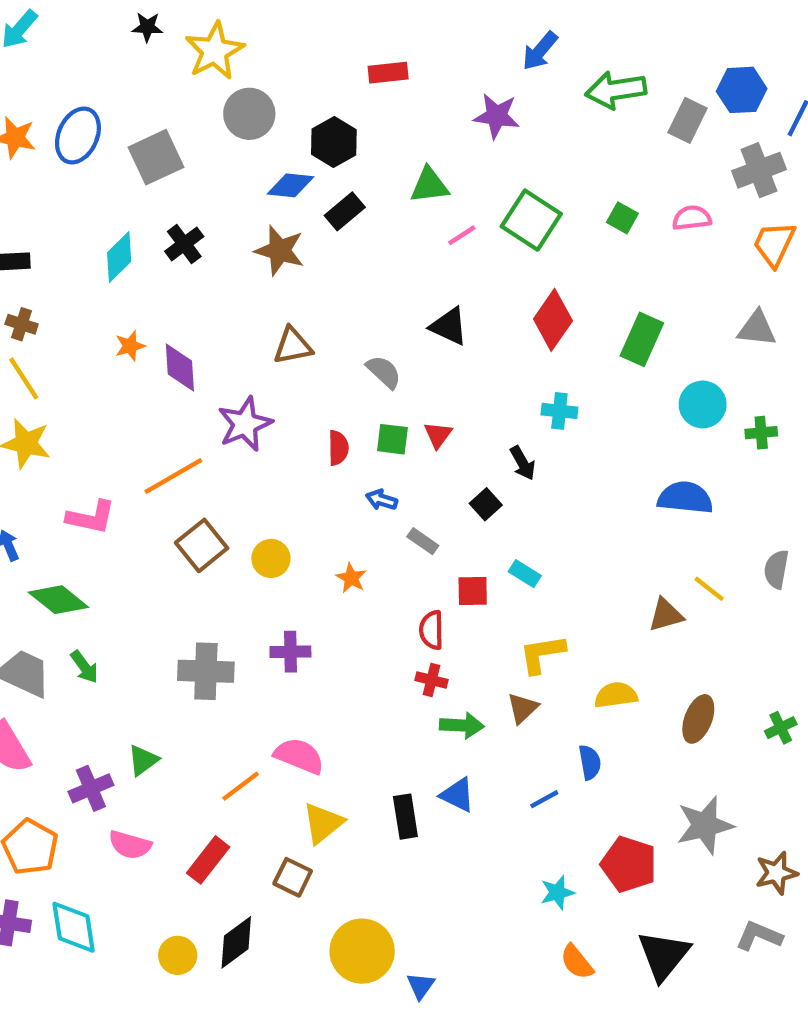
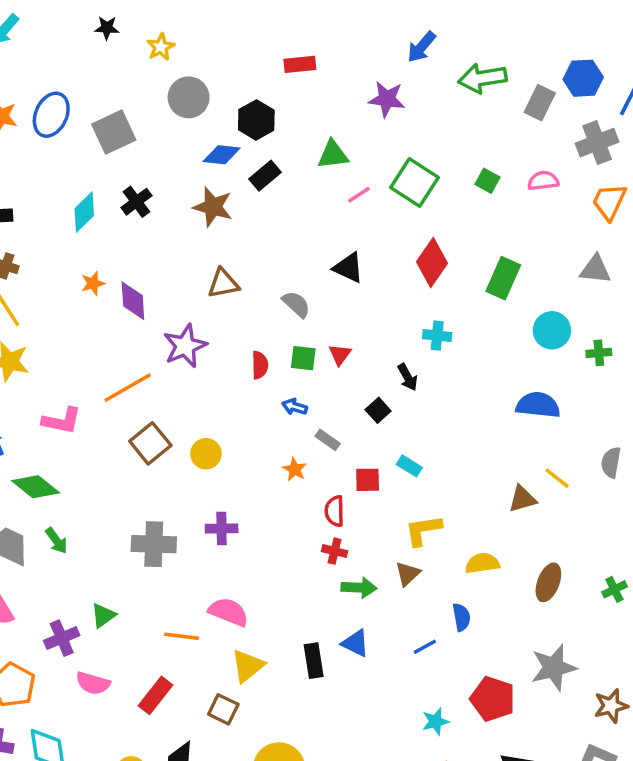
yellow star: (215, 51) -> (161, 47), size x0.6
orange star: (351, 578) -> (295, 469), moved
orange line: (241, 786) -> (182, 636), turned 44

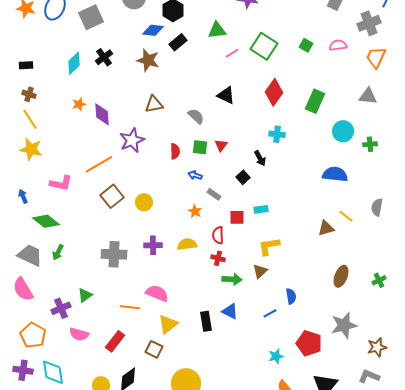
cyan rectangle: (409, 466) -> (261, 209), turned -40
green arrow: (56, 541) -> (58, 252), turned 63
yellow semicircle: (482, 563) -> (187, 244), moved

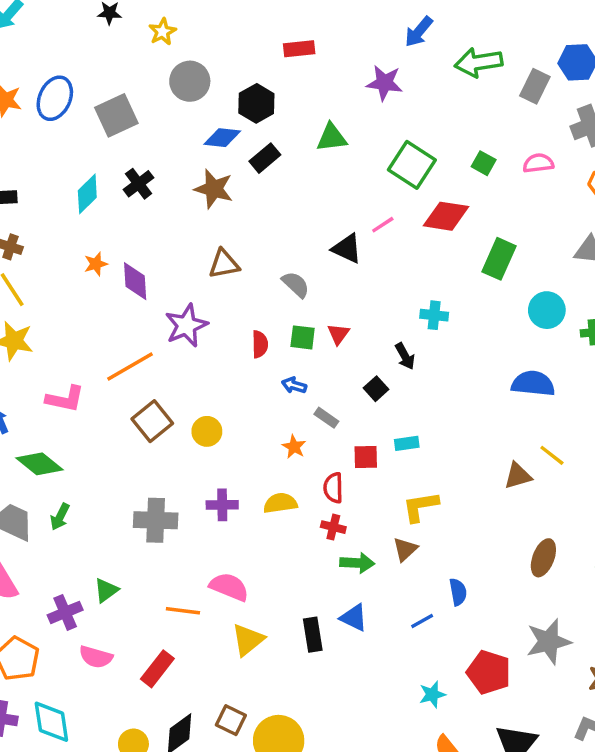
pink line: (232, 53) -> (383, 225), moved
red diamond: (274, 92) -> (446, 216), moved, turned 64
brown square: (154, 349) -> (231, 720), moved

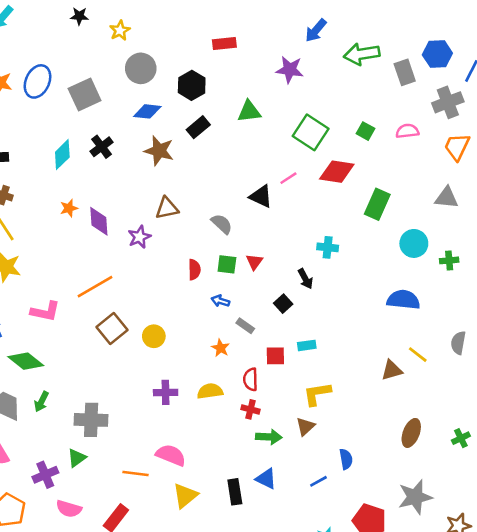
gray rectangle: (535, 86) -> (405, 72), turned -45
blue diamond: (222, 138) -> (147, 111), moved
purple star: (186, 325) -> (139, 237), moved, size x0.7
gray cross: (156, 520) -> (91, 420), moved

